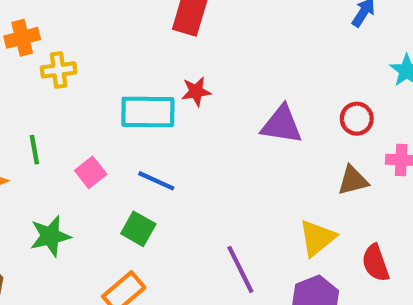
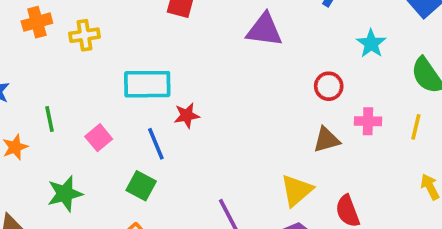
yellow cross: (59, 70) -> (85, 35), moved
red star: (196, 91) -> (187, 115), moved
purple triangle: (282, 125) -> (264, 30), moved
blue line: (156, 181) -> (156, 144), turned 44

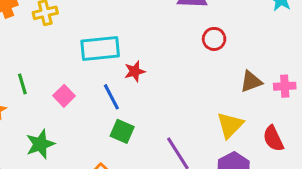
red circle: (329, 86) -> (214, 39), moved
pink cross: (368, 121) -> (285, 86), moved
green square: (141, 186) -> (122, 131), moved

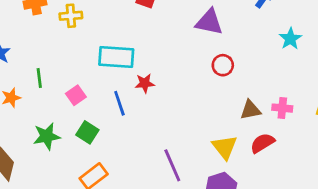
pink cross: (285, 86) -> (282, 108), moved
yellow triangle: (230, 125) -> (225, 147), turned -32
green square: (122, 131) -> (87, 132), moved
red semicircle: (273, 139) -> (262, 143), moved, turned 75

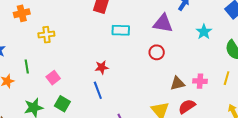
yellow cross: (71, 16) -> (46, 35), moved
purple triangle: (209, 22) -> (163, 23), moved
cyan rectangle: (116, 57) -> (121, 30), moved, size x0.7
blue line: (119, 103) -> (98, 90), moved

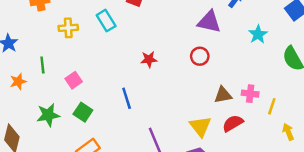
cyan rectangle: (121, 30) -> (106, 21), moved, turned 54
red star: (102, 67) -> (149, 59), moved
yellow line: (227, 78) -> (272, 106), moved

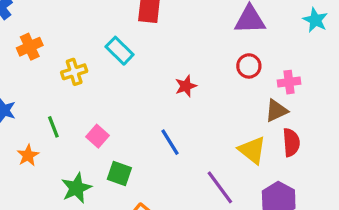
pink cross: (250, 94) -> (289, 82), moved
brown triangle: (223, 95) -> (276, 111), moved
red semicircle: (233, 123) -> (291, 142), moved, turned 130
yellow triangle: (200, 126) -> (252, 150), moved

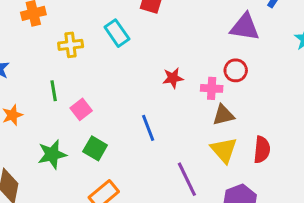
pink cross: (289, 82) -> (212, 88), moved
brown triangle: (276, 111) -> (223, 115), moved
green line: (53, 127) -> (54, 91), moved

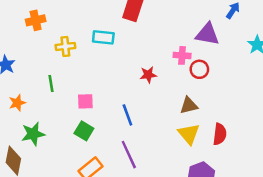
cyan rectangle: (117, 33) -> (103, 37), turned -50
pink cross: (212, 88) -> (182, 55), moved
pink square: (81, 109) -> (85, 101), moved, turned 35
green star: (52, 154) -> (33, 134), moved
purple line: (187, 179) -> (129, 155), moved

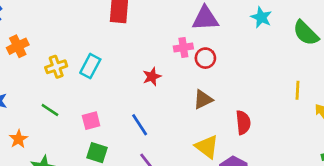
cyan rectangle: (103, 37) -> (90, 66), moved, turned -55
green line: (51, 84) -> (50, 110), turned -35
yellow triangle: (189, 134) -> (207, 147), moved

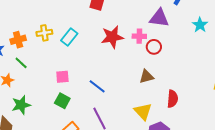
orange cross: (18, 46) -> (18, 40), moved
red star: (152, 77) -> (112, 37), moved, size x1.6
green line: (50, 110) -> (21, 63), moved
blue line: (140, 125) -> (97, 86), turned -30

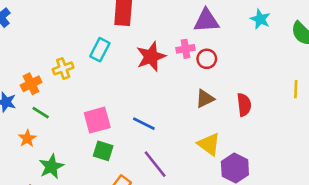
cyan rectangle: (69, 37) -> (100, 50), moved
pink square: (62, 77) -> (97, 120), size x1.5
red semicircle: (173, 99) -> (244, 105), moved

